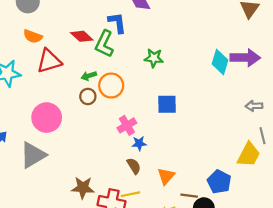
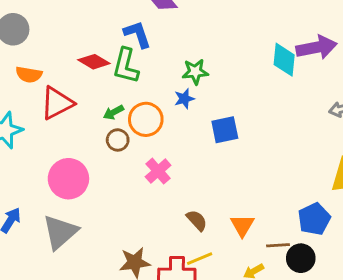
pink cross: (127, 125) -> (158, 171), moved
blue star: (139, 143) -> (184, 99), moved
blue pentagon: (219, 182) -> (314, 219), turned 30

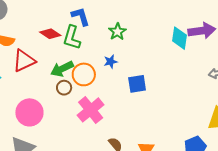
green star: (195, 72) -> (117, 32), moved, turned -30
green arrow: (113, 112) -> (62, 69), size x1.6
pink cross: (158, 171) -> (91, 110), size x1.5

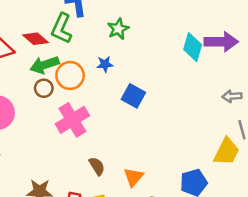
red diamond: (50, 34) -> (35, 39), moved
blue square: (137, 84) -> (133, 96), turned 30

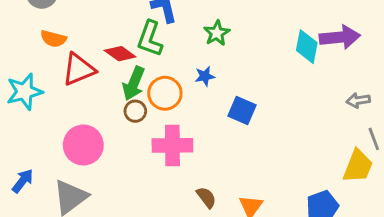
green arrow: (44, 65) -> (134, 83), turned -44
pink cross: (72, 120) -> (172, 145), turned 36

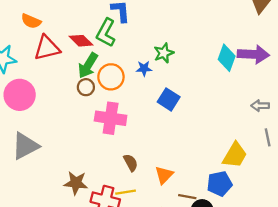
green star: (217, 33) -> (164, 53), moved
pink circle: (83, 145) -> (20, 95), moved
yellow trapezoid: (358, 166) -> (235, 155), moved

